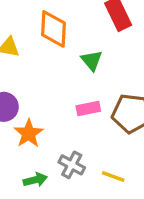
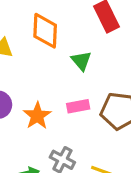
orange star: (29, 133) -> (37, 116), moved

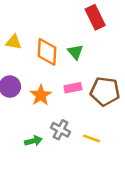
orange diamond: (45, 31) -> (47, 52), moved

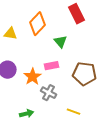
orange diamond: (47, 52) -> (38, 24), moved, turned 40
pink rectangle: (73, 88) -> (52, 66), moved
gray cross: (61, 130) -> (49, 93), moved

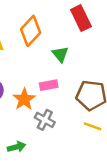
yellow line: (74, 112) -> (93, 126), moved

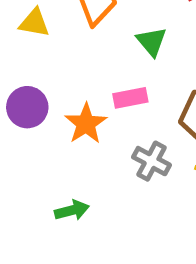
gray cross: (45, 120) -> (152, 161), moved

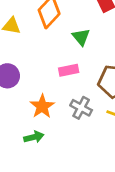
orange star: (86, 124) -> (42, 106), moved

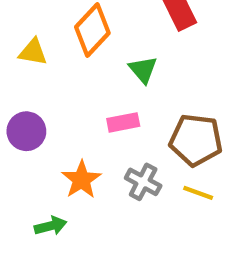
green arrow: (34, 137) -> (51, 226), moved

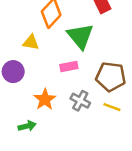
yellow triangle: (33, 52) -> (31, 42), moved
green triangle: (143, 70) -> (80, 36), size x1.6

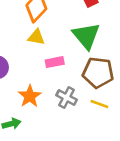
green triangle: (80, 36) -> (86, 36), moved
yellow triangle: (31, 42) -> (36, 37), moved

